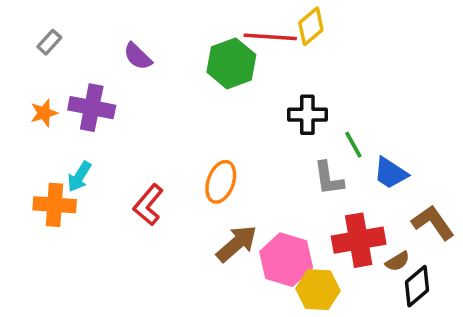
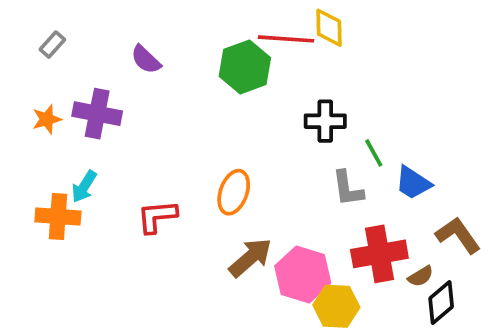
yellow diamond: (311, 26) -> (329, 28), turned -51
red L-shape: (148, 205) -> (157, 216), turned 45

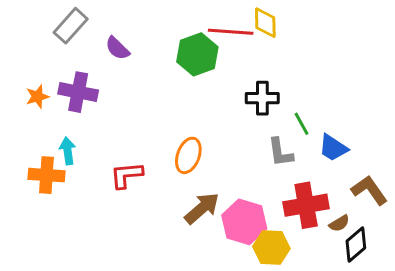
gray rectangle: (52, 45) -> (71, 26), moved, size x1.6
cyan arrow: (84, 187) -> (68, 151), turned 140

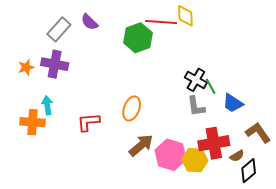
gray rectangle: (71, 26) -> (59, 29), moved
purple semicircle: (117, 48) -> (89, 22), moved
black cross: (262, 98) -> (196, 80), moved, turned 30
yellow hexagon: (271, 247) -> (195, 160), moved

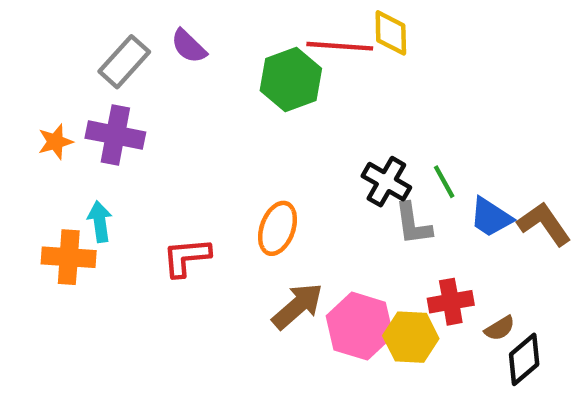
black cross: (196, 80) -> (386, 182), moved
brown L-shape: (258, 133) -> (544, 224), moved
red cross: (214, 143) -> (451, 302), size x0.7

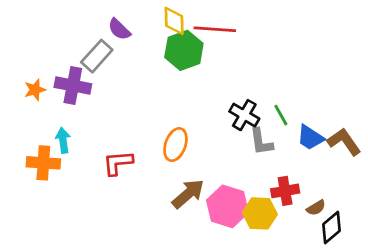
yellow diamond: (391, 33) -> (174, 21), moved
gray rectangle: (124, 62) -> (97, 56), moved

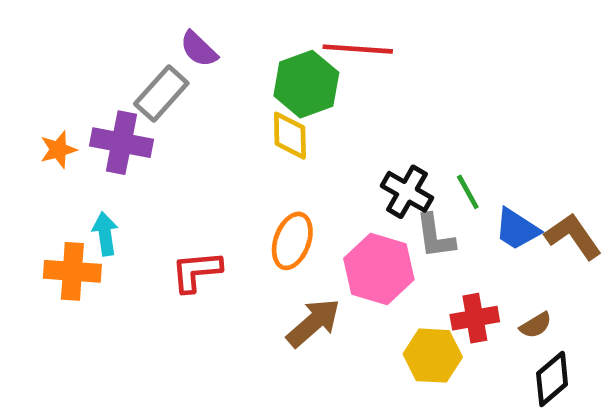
yellow diamond: (174, 21) -> (290, 136), moved
pink hexagon: (227, 206) -> (379, 269), moved
brown semicircle: (316, 208) -> (536, 325), moved

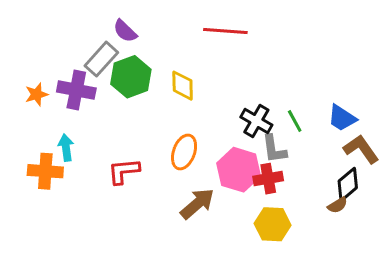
green hexagon: (306, 84) -> (131, 77), moved
blue trapezoid: (517, 229) -> (342, 118), moved
red cross: (475, 318) -> (268, 179), moved
black diamond: (552, 379) -> (348, 184), moved

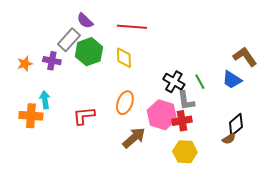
red line: (225, 31) -> (132, 27), moved
purple cross: (76, 90) -> (52, 61), size x0.7
brown L-shape: (361, 149) -> (245, 57), moved

